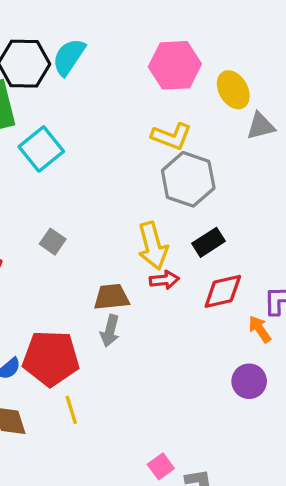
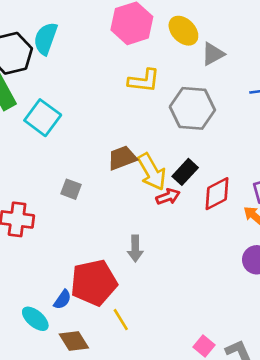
gray hexagon: (188, 179) -> (192, 108), moved
black rectangle: (209, 242) -> (185, 172), moved
brown trapezoid: (111, 297) -> (122, 158), moved

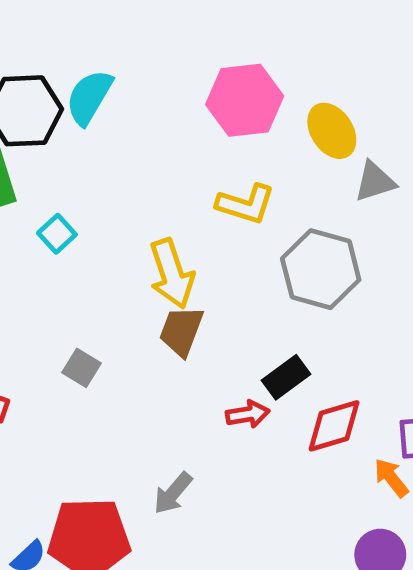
cyan square: (43, 118) -> (57, 234), size x0.6
brown trapezoid: (122, 158) -> (181, 331), turned -60
yellow arrow: (152, 172) -> (172, 274), moved
gray arrow: (135, 248) -> (173, 493), turned 30

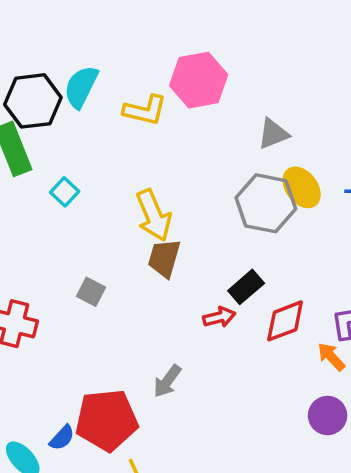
yellow ellipse: (332, 131) -> (302, 187), moved
gray triangle: (375, 181) -> (273, 134), moved
yellow L-shape: (246, 204) -> (145, 110), moved

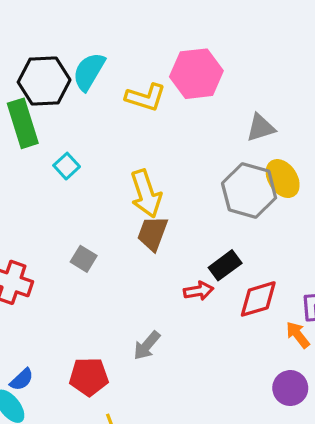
red pentagon: (107, 420) -> (89, 377), size x0.7
blue semicircle: (62, 438) -> (22, 379), moved

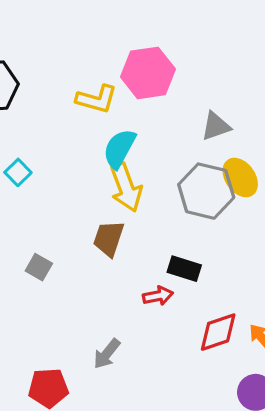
cyan semicircle: (89, 72) -> (119, 149), moved
yellow arrow: (146, 194) -> (126, 187), moved
black rectangle: (225, 265) -> (184, 269), turned 56
red diamond: (258, 299) -> (218, 332), moved

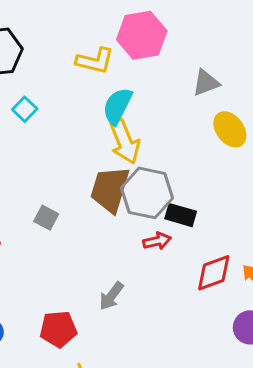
cyan square: (18, 172) -> (25, 109), moved
gray hexagon: (206, 191) -> (147, 193), moved
brown trapezoid: (109, 238) -> (110, 189), size x1.4

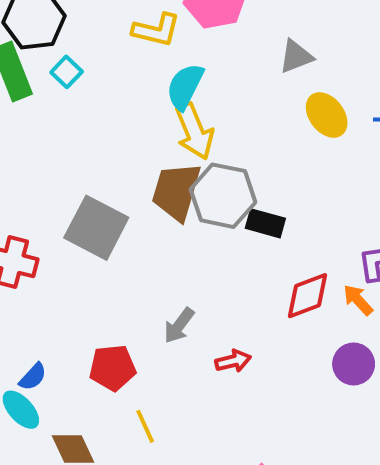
cyan square: (25, 109) -> (67, 72), moved
gray square: (46, 218) -> (96, 228), size x2.0
red arrow: (157, 241) -> (233, 361), moved

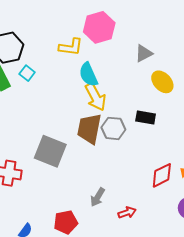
cyan semicircle: (185, 87) -> (88, 75), turned -45
gray hexagon: (223, 196) -> (113, 128), size x0.7
black rectangle: (265, 223) -> (146, 118), moved

